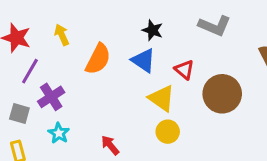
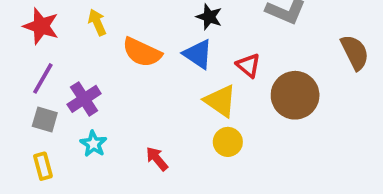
orange semicircle: (98, 59) -> (142, 52), turned 88
purple line: (30, 71) -> (43, 78), moved

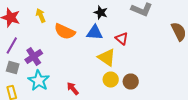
blue triangle: (198, 54) -> (95, 32), turned -30
brown circle: (295, 95) -> (131, 82), moved, size x0.6
cyan star: (93, 144) -> (39, 80), size x1.5

